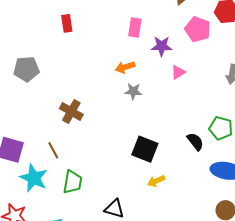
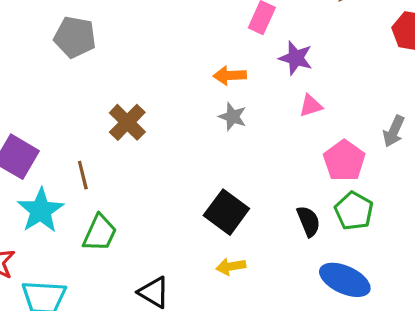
pink pentagon: (198, 29) -> (344, 161), moved

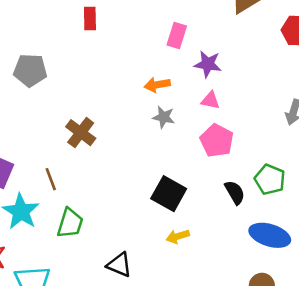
pink triangle: (311, 106) -> (210, 100), moved, turned 36
pink pentagon: (344, 161) -> (217, 141), moved

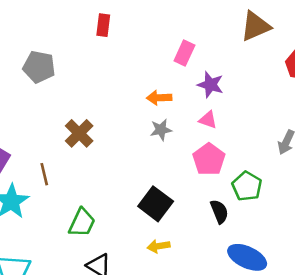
gray star: (164, 117) -> (161, 130), turned -30
green pentagon: (270, 180) -> (247, 186), moved
green trapezoid: (70, 223) -> (82, 223), moved

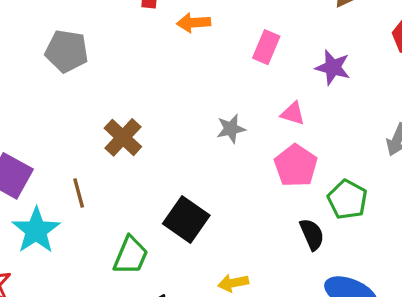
pink rectangle: (184, 53) -> (266, 47), moved
purple star: (210, 85) -> (333, 67), moved
orange arrow: (159, 98) -> (194, 23), moved
black square: (156, 204) -> (186, 219), moved

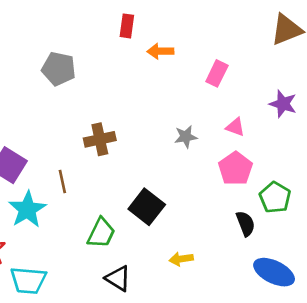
purple star: (333, 67) -> (283, 104), moved
brown cross: (123, 137) -> (100, 139), turned 32

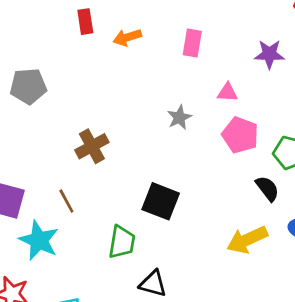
yellow arrow: (181, 259) -> (247, 240), moved, size x1.6

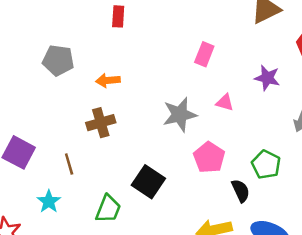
orange arrow: (127, 37) -> (108, 80), moved
gray star: (179, 117) -> (180, 115), size x1.6
pink pentagon: (240, 135) -> (209, 157), moved
cyan star: (39, 240) -> (49, 201), moved, size x0.7

